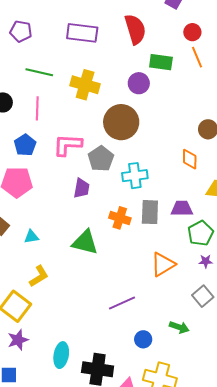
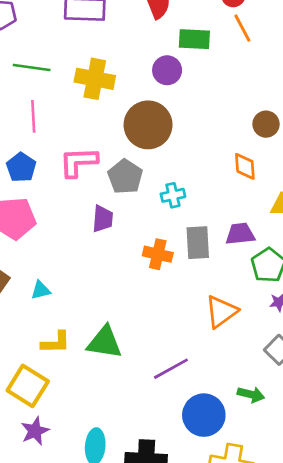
cyan cross: (135, 176) -> (173, 195), size x0.7
green triangle: (85, 242) -> (104, 342), moved
yellow L-shape: (39, 276) -> (56, 343), turned 35
blue circle: (143, 339) -> (204, 415), size x1.8

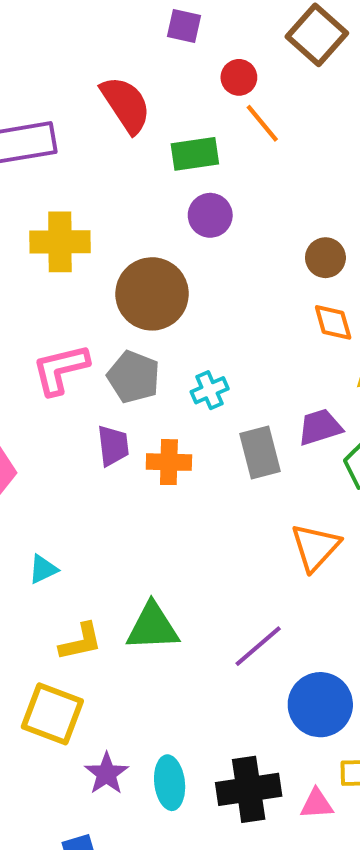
purple circle: (167, 70) -> (210, 215), moved
orange diamond: (245, 166) -> (333, 322), moved
orange cross: (158, 254) -> (169, 462), moved
purple star: (35, 431) -> (107, 774), moved

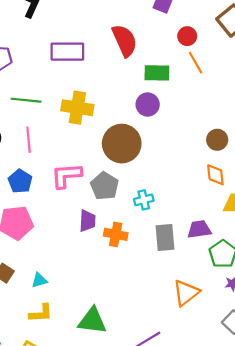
purple circle: (210, 215) -> (148, 105), moved
yellow L-shape: (81, 642) -> (41, 313), moved

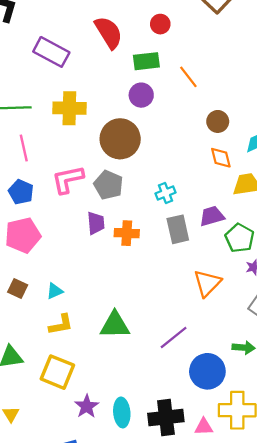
red circle: (187, 36) -> (160, 24), moved
purple rectangle: (67, 52) -> (51, 52), turned 36
orange line: (195, 63) -> (188, 77), moved
cyan cross: (144, 200) -> (166, 193), moved

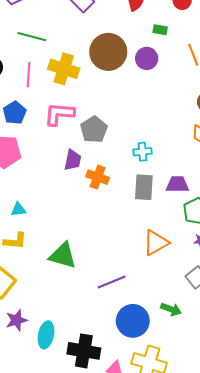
green rectangle: (146, 61) -> (160, 30), size x0.6
yellow cross: (69, 108) -> (64, 69), moved
brown circle: (120, 139) -> (108, 52), moved

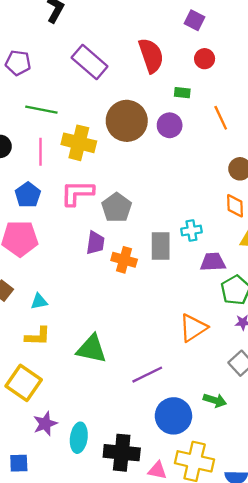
cyan cross: (142, 152) -> (191, 231), moved
gray rectangle: (144, 187) -> (161, 246), moved

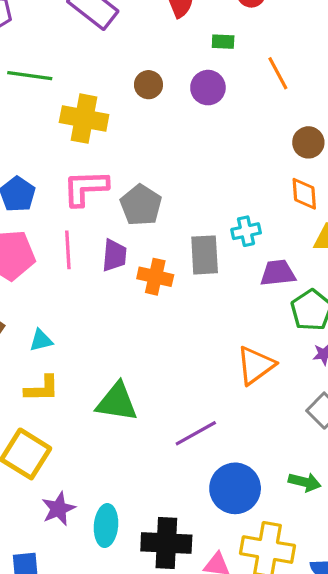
brown circle: (127, 121) -> (148, 85), size x0.5
pink line: (40, 152) -> (68, 250), moved
green arrow: (215, 400) -> (305, 482), moved

